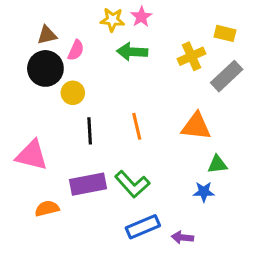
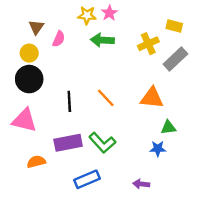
brown triangle: (47, 35) -> (36, 27), turned -42
black circle: (45, 68) -> (29, 79), moved
yellow circle: (73, 93) -> (29, 53), moved
orange line: (137, 126) -> (106, 98), turned -30
blue rectangle: (143, 227) -> (87, 179), moved

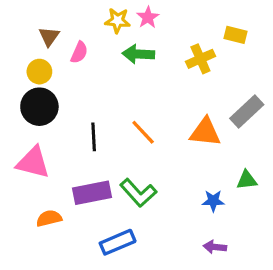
gray rectangle: (175, 59) -> (247, 111), moved
green triangle: (168, 127) -> (247, 180), moved
purple arrow: (141, 184) -> (215, 247), moved

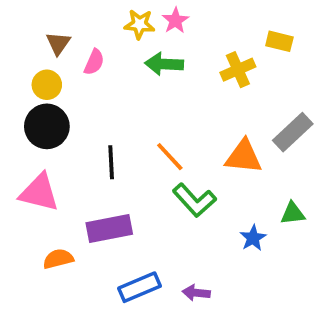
green L-shape: (138, 193) -> (194, 200), moved
blue star: (213, 201) -> (253, 238), turned -30
purple arrow: (215, 247) -> (196, 293), moved

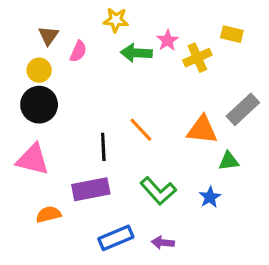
pink star: (175, 20) -> (168, 40), moved
black line: (111, 162) -> (103, 147), moved
green L-shape: (194, 200) -> (158, 191), moved
green triangle: (293, 213) -> (229, 161), moved

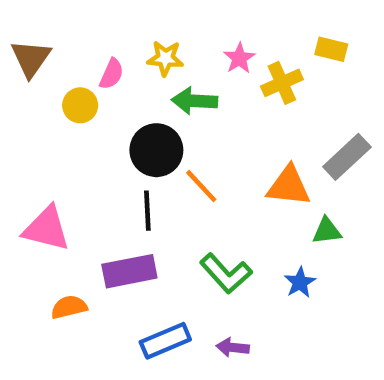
yellow star: (116, 20) -> (165, 58), moved
brown triangle: (48, 36) -> (31, 58), moved, size x1.4
green arrow: (136, 53) -> (194, 101), moved
yellow circle: (39, 70) -> (80, 105), moved
black circle: (39, 105) -> (156, 150), moved

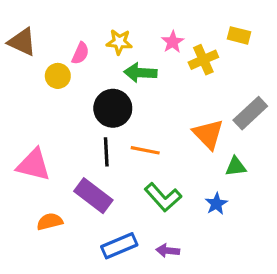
brown triangle: (31, 58) -> (22, 42), turned -40
orange line: (201, 186) -> (145, 150), moved, turned -36
orange triangle: (289, 186) -> (208, 134), turned 40
purple rectangle: (129, 271) -> (93, 196), turned 48

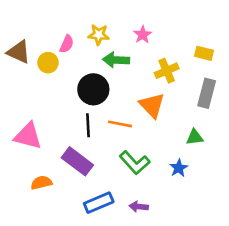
yellow rectangle: (239, 35) -> (204, 53), moved
brown triangle: (22, 42) -> (19, 52), moved
yellow cross: (203, 60) -> (167, 71), moved
gray rectangle: (250, 113) -> (207, 93), turned -32
orange triangle: (208, 134) -> (152, 105), moved

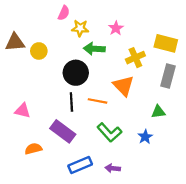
pink semicircle: (67, 44) -> (64, 13), moved
brown triangle: (19, 52) -> (15, 42), turned -30
yellow rectangle: (204, 53) -> (166, 43), size x1.5
pink triangle: (28, 136) -> (23, 111), size x0.7

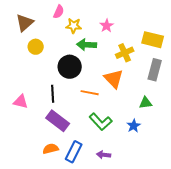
brown triangle: (15, 42) -> (25, 23), moved, turned -36
black line: (71, 102) -> (53, 94), moved
orange semicircle: (33, 149) -> (51, 149), moved
blue rectangle: (80, 165) -> (74, 152), turned -40

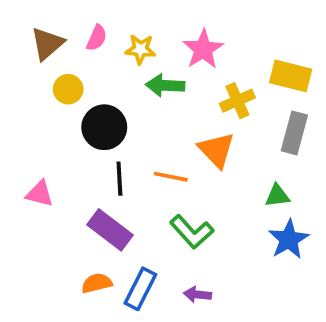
pink semicircle: (59, 12) -> (97, 38), moved
pink star: (107, 26) -> (203, 49), size x1.5
black circle: (70, 67) -> (104, 127), moved
black line: (53, 94) -> (119, 179), moved
blue star: (134, 126) -> (289, 239), moved, size x1.5

